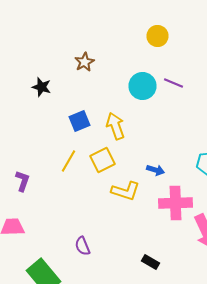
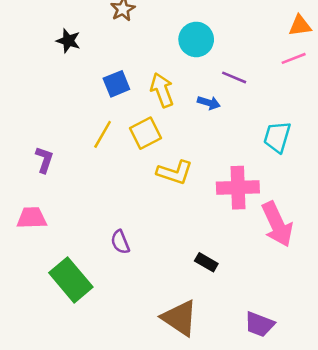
purple line: (174, 83) -> (234, 77), moved
blue arrow: (156, 170) -> (209, 103), moved

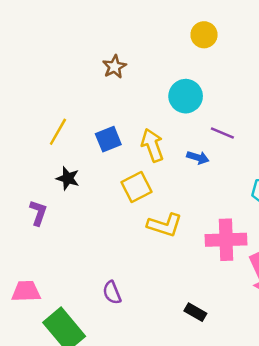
black star: (68, 41) -> (68, 178), moved
yellow line: (103, 134) -> (58, 132), moved
pink trapezoid: (32, 218) -> (26, 291), moved

